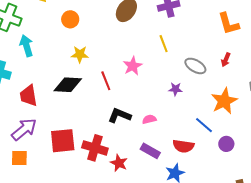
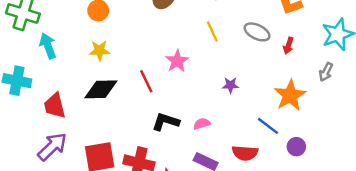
yellow star: (80, 54) -> (99, 50), moved
gray ellipse: (195, 66) -> (257, 32), moved

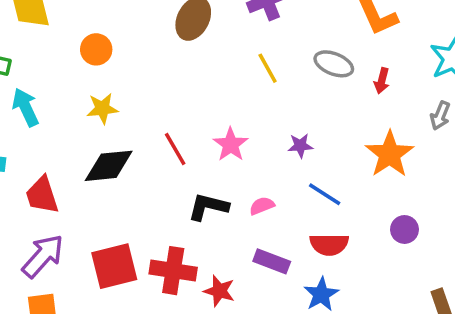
pink star: (177, 61) -> (231, 144), moved
blue line: (268, 126) -> (325, 194), moved

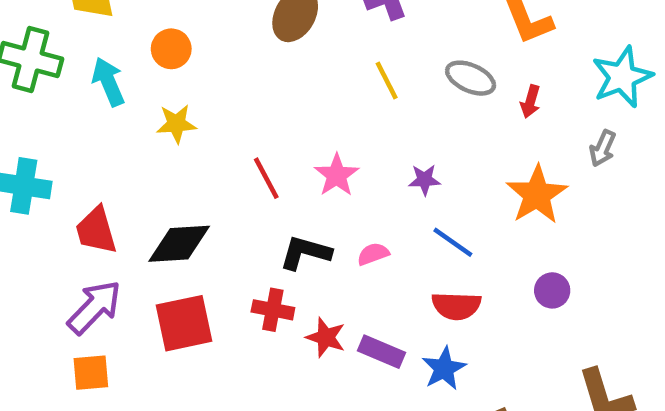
cyan arrow: (26, 107) -> (108, 82), moved
black diamond: (109, 166) -> (179, 244), moved
purple rectangle: (272, 261) -> (382, 352), moved
red cross: (173, 271) -> (273, 310), moved, size x0.7
red star: (219, 291) -> (326, 337), moved

